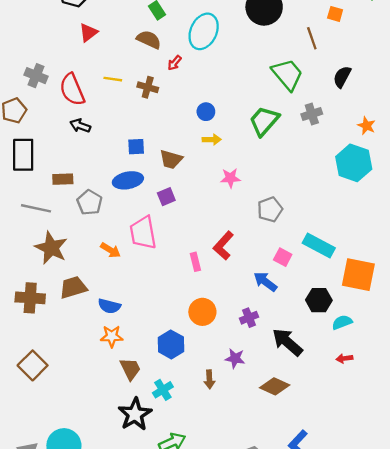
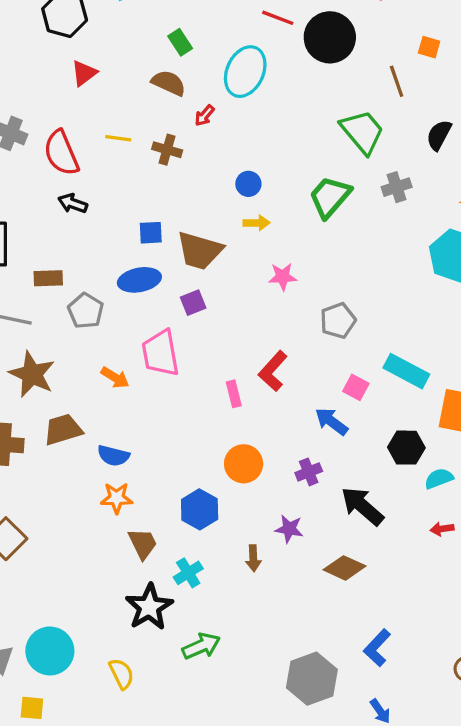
brown trapezoid: (171, 159) -> (200, 251), size x1.4

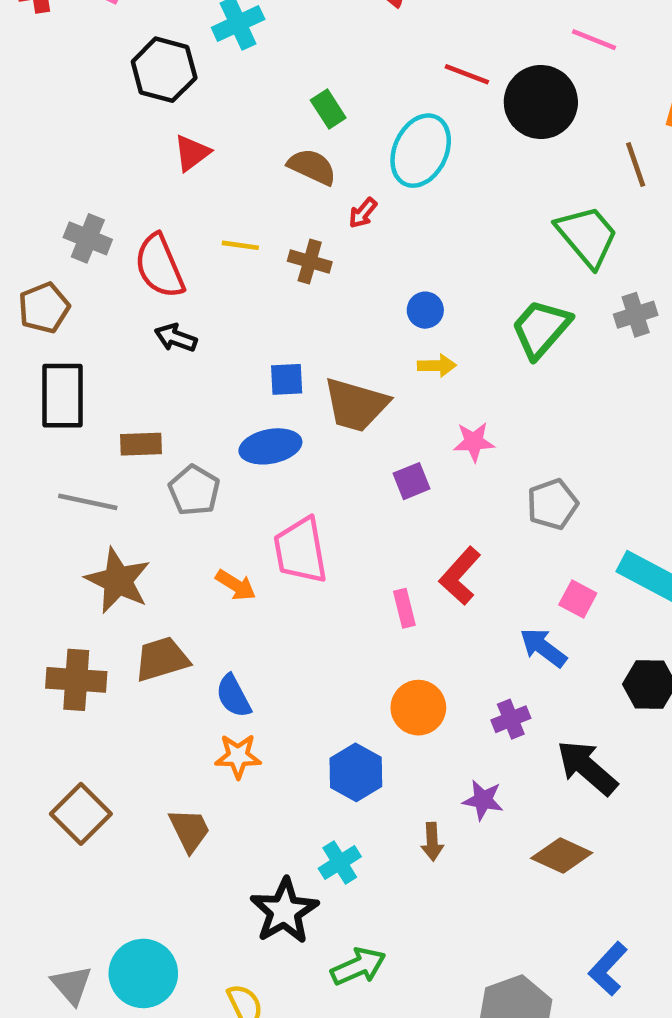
purple square: (193, 303) -> (411, 481), moved
blue semicircle: (113, 456) -> (233, 696), turned 48
brown trapezoid: (143, 544) -> (190, 830), moved

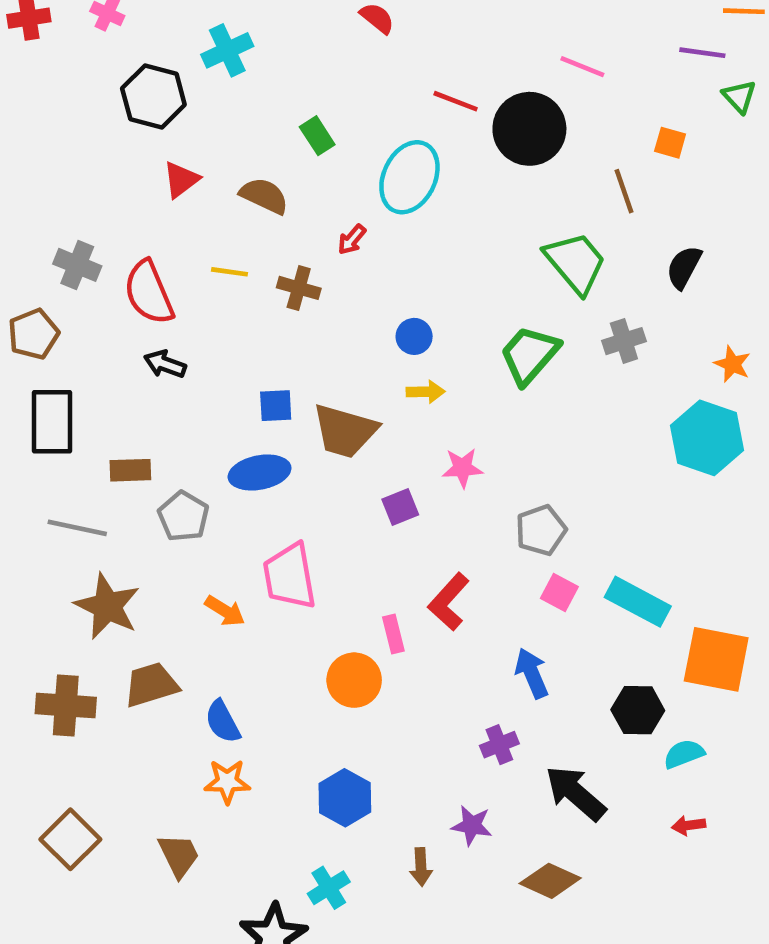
brown semicircle: (312, 167) -> (264, 196), moved
pink square: (578, 599) -> (559, 592), moved
blue arrow: (543, 648) -> (532, 673), turned 30
orange circle: (418, 708) -> (354, 680), moved

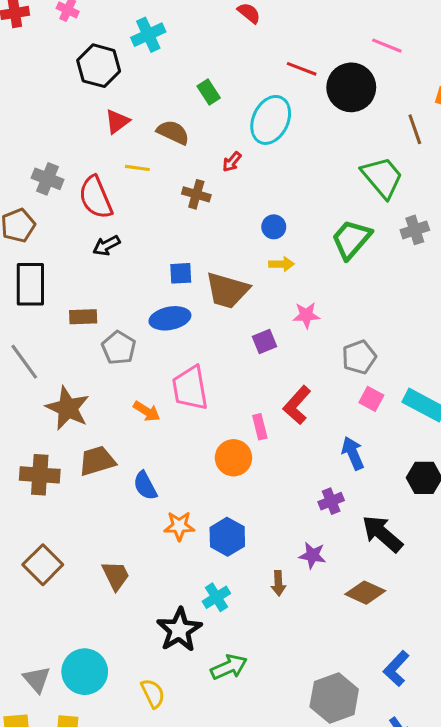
yellow line: (230, 272) -> (137, 168), moved
black arrow: (165, 364) -> (106, 245), turned -48
gray line: (77, 528) -> (24, 362), moved, turned 42
orange star: (227, 782) -> (179, 526), moved

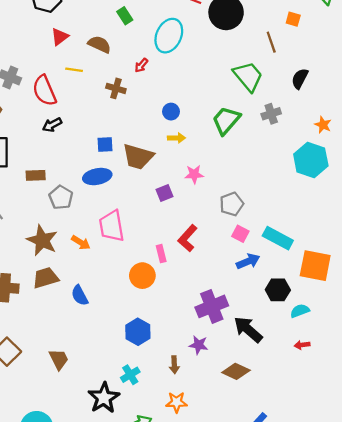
brown star: (68, 408) -> (42, 240), moved
blue arrow: (353, 453) -> (248, 261), moved, turned 90
purple cross: (331, 501) -> (212, 306), size x1.8
orange star: (179, 526) -> (177, 402), moved

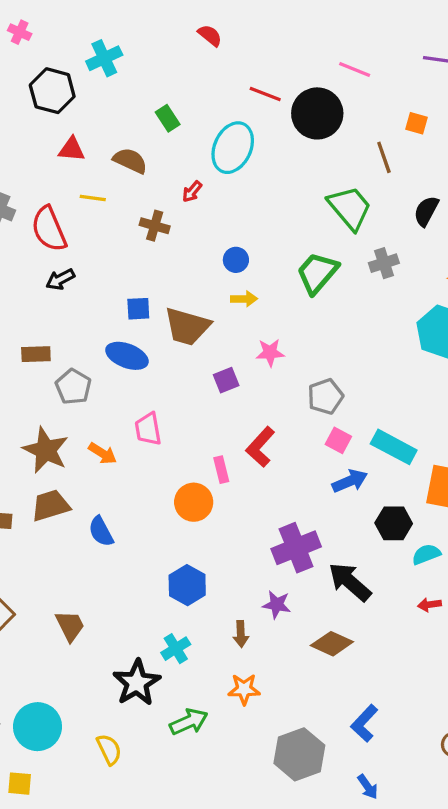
red triangle: (60, 37) -> (72, 149), turned 42
blue ellipse: (97, 177) -> (127, 356), turned 32
pink trapezoid: (112, 226) -> (148, 429), size x0.7

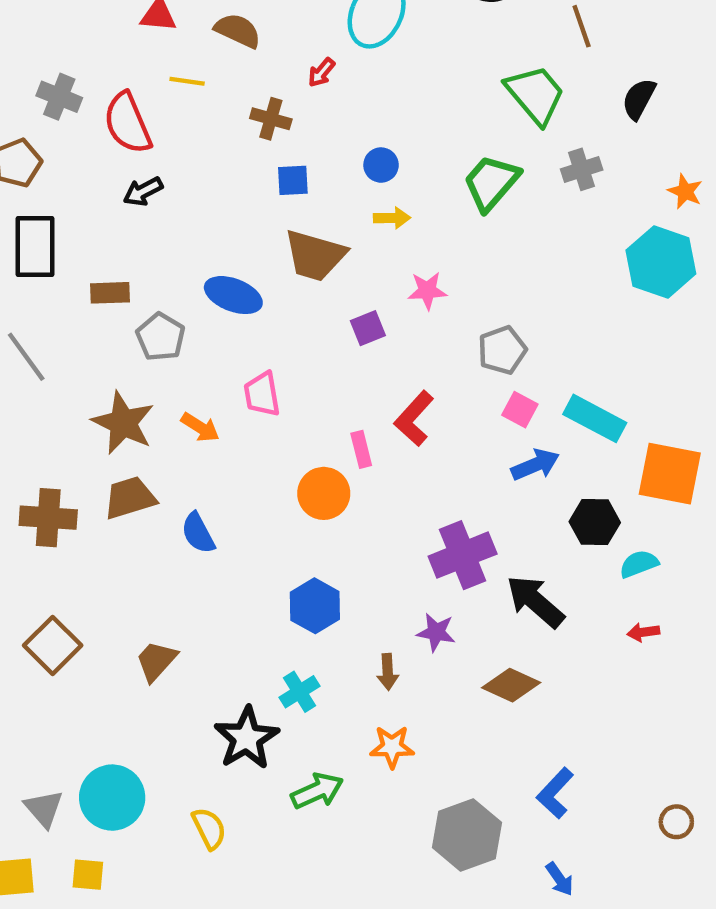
blue square: (138, 309) -> (293, 180), moved
brown trapezoid: (70, 626) -> (156, 661), turned -112

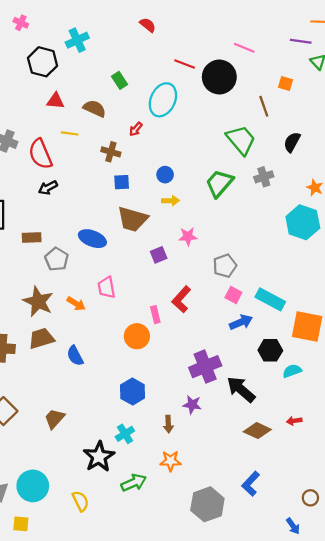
red arrow: (643, 632) -> (294, 421), moved
brown diamond: (511, 685) -> (257, 431), moved
blue arrow: (560, 879) -> (293, 526), moved

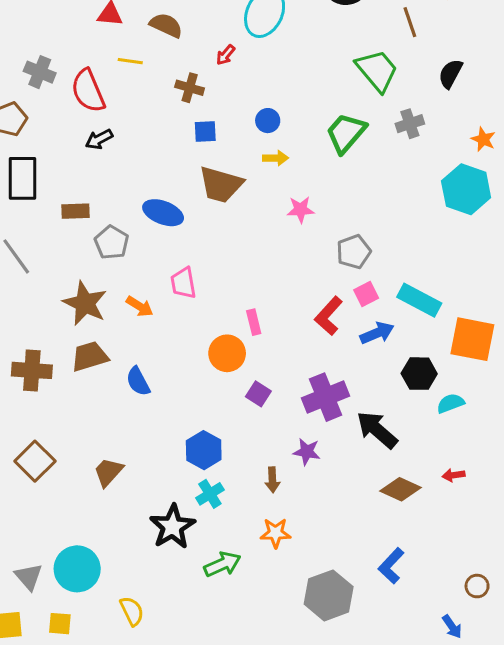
purple square: (159, 255) -> (258, 394), moved, turned -35
pink square: (233, 295) -> (366, 294), turned 35
red L-shape: (181, 299) -> (329, 316), moved
blue hexagon: (133, 392) -> (204, 450), moved
yellow semicircle: (80, 501) -> (132, 611), moved

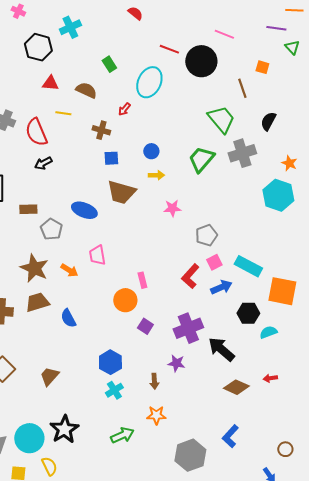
gray cross: (410, 124) -> (242, 153), size x1.5
black star: (172, 527) -> (64, 429), moved
yellow semicircle: (132, 611) -> (49, 466), moved

